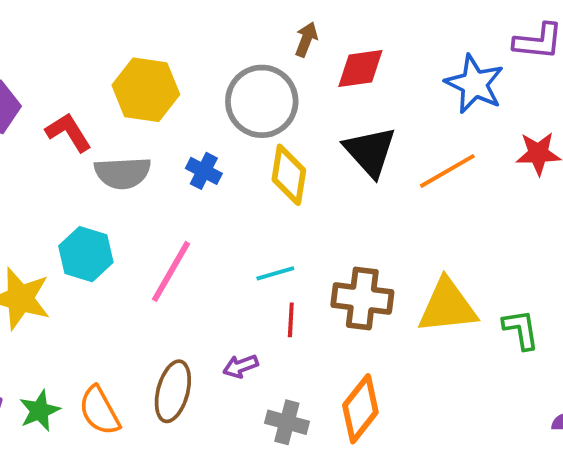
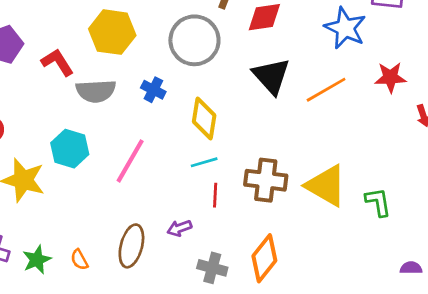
yellow diamond: (289, 175) -> (204, 118), moved
yellow triangle: (447, 306) -> (326, 186), turned 36
orange semicircle: (99, 411) -> (79, 260), size x0.6

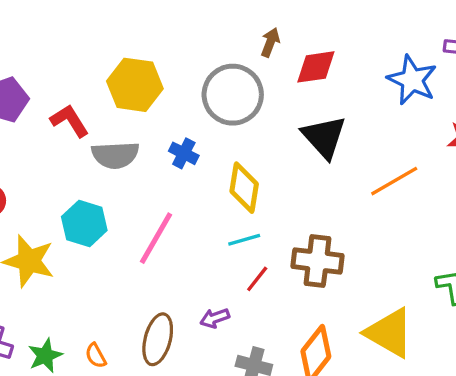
orange line: (326, 90) -> (394, 181), moved
yellow triangle: (326, 186) -> (389, 333), moved
red line: (215, 195) -> (257, 279), turned 35

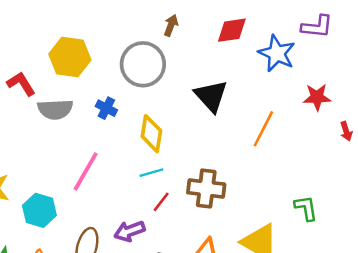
red diamond: (316, 67) -> (232, 30), moved
orange line: (394, 181) -> (263, 129), turned -33
cyan hexagon: (84, 223) -> (39, 210), moved
purple arrow: (215, 318) -> (129, 231), size x1.4

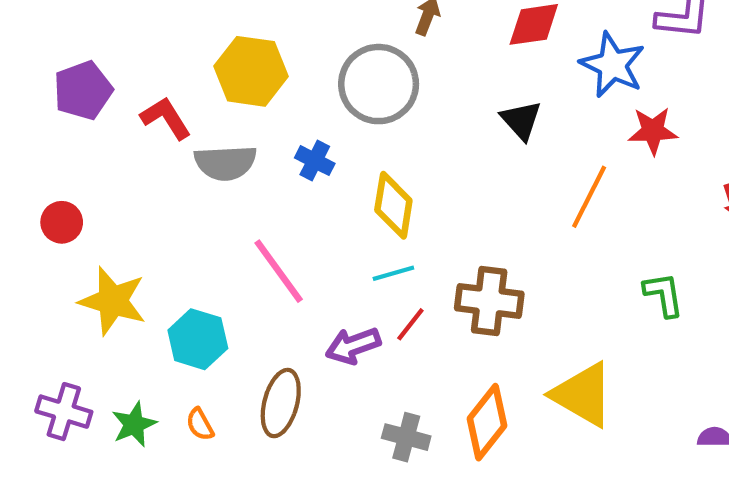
black triangle: (211, 96) -> (521, 120), moved, size x0.7
red star: (317, 97) -> (653, 131), moved
pink line: (86, 171) -> (279, 271), turned -66
green L-shape: (306, 208) -> (664, 295), moved
purple arrow: (129, 231) -> (353, 346), moved

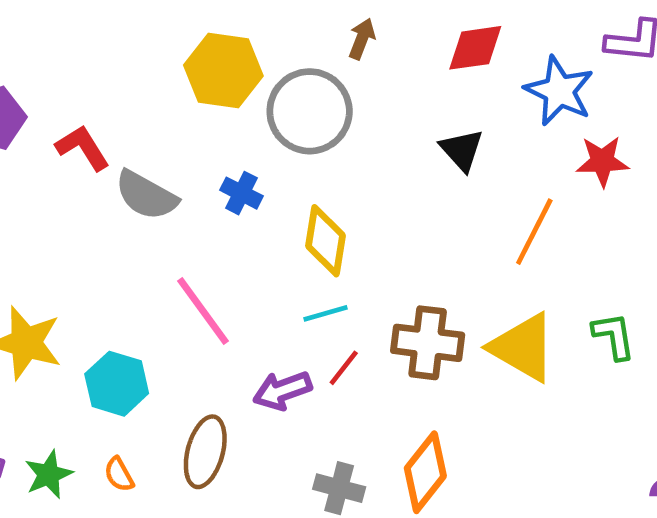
yellow hexagon: (251, 71) -> (223, 70), moved
gray semicircle: (225, 163) -> (146, 195), turned 32
yellow triangle: (583, 395) -> (523, 347), moved

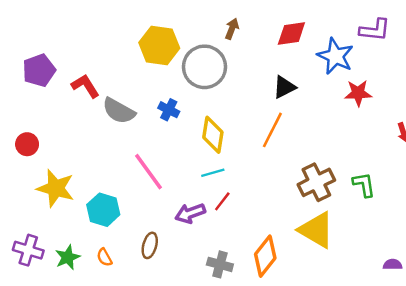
black triangle: (462, 150) -> (284, 87), turned 45
orange line: (534, 232) -> (272, 130), moved
brown cross: (428, 343) -> (316, 182), moved, turned -33
yellow triangle: (523, 347) -> (316, 230), moved
brown ellipse: (205, 452) -> (150, 245), size x0.7

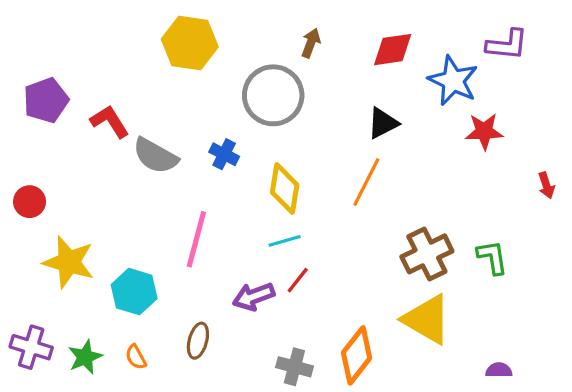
yellow hexagon: (159, 45) -> (190, 43), moved
pink line: (149, 172) -> (196, 239), turned 51
purple semicircle: (393, 264) -> (499, 370), moved

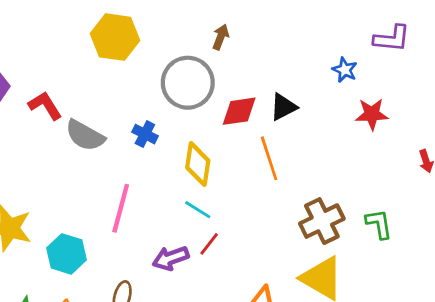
red diamond: (393, 50) -> (239, 111), moved
blue star: (453, 81) -> (345, 70), size x0.6
orange line: (366, 182) -> (269, 158), turned -45
cyan line: (285, 241) -> (198, 210), turned 48

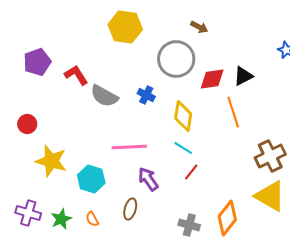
brown arrow: (221, 37) -> (199, 27), turned 96
pink line: (121, 208) -> (129, 147), turned 72
purple arrow: (171, 258) -> (148, 179), moved, turned 75

